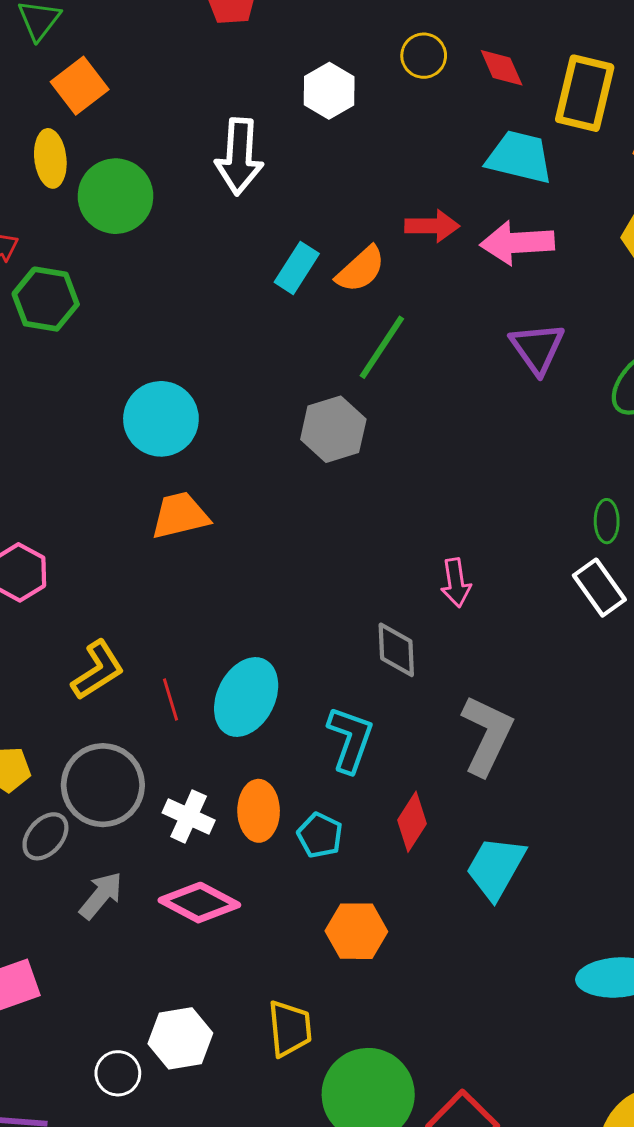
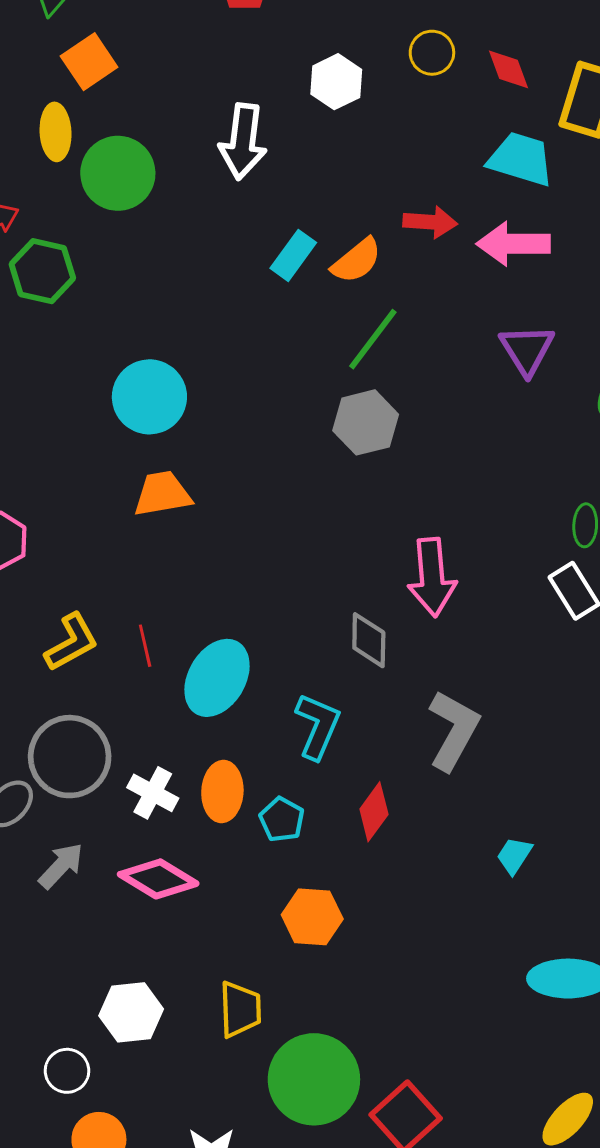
gray hexagon: (333, 429) -> (366, 422), moved
pink arrow: (456, 583) -> (432, 577), size x1.6
red line: (170, 699) -> (145, 646), moved
cyan trapezoid: (496, 868) -> (514, 855), moved, size x0.6
white circle: (118, 1073) -> (67, 1071), moved

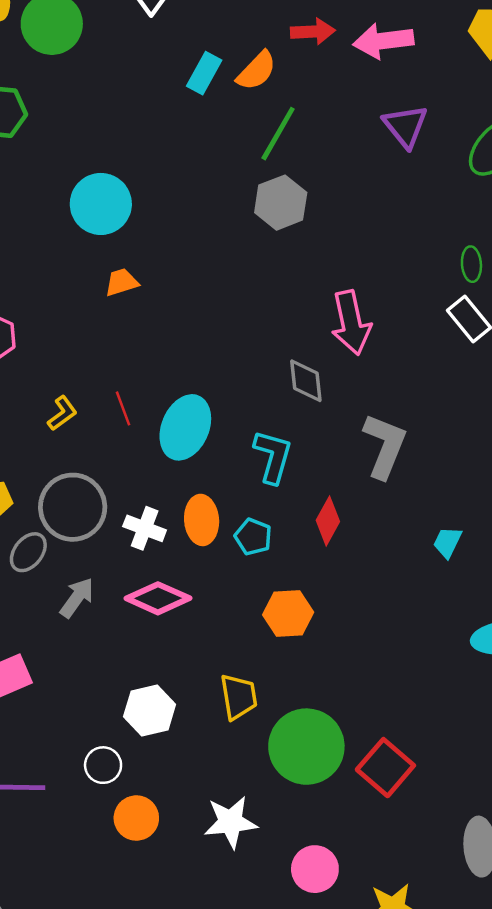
orange trapezoid: (162, 494) -> (122, 282), size x0.7
yellow L-shape: (71, 642) -> (62, 413), size x0.7

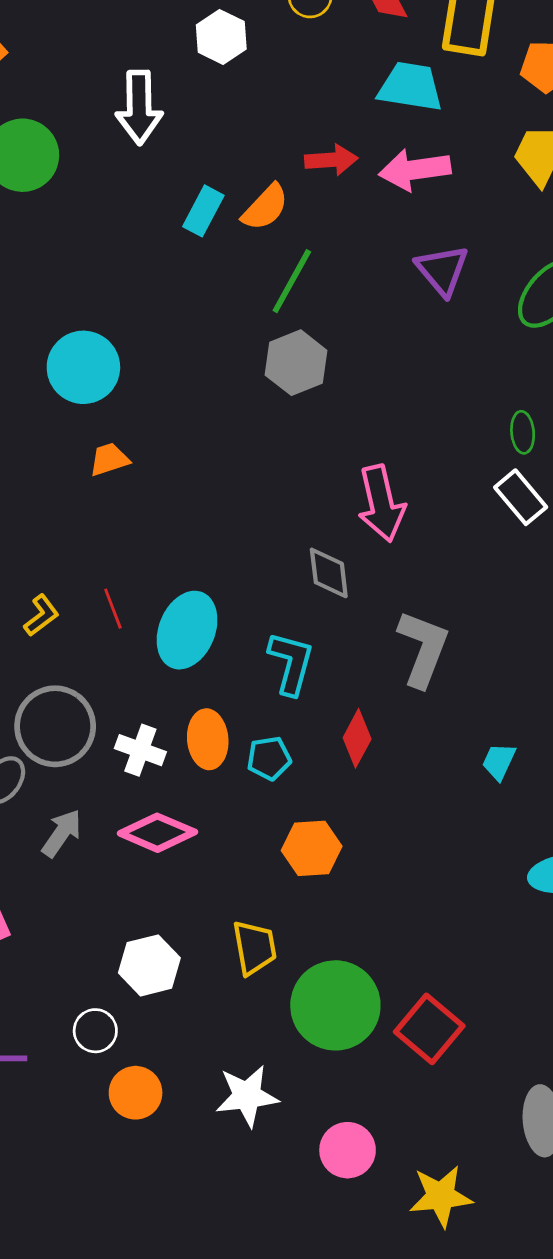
cyan pentagon: (253, 537) -> (269, 758), turned -30

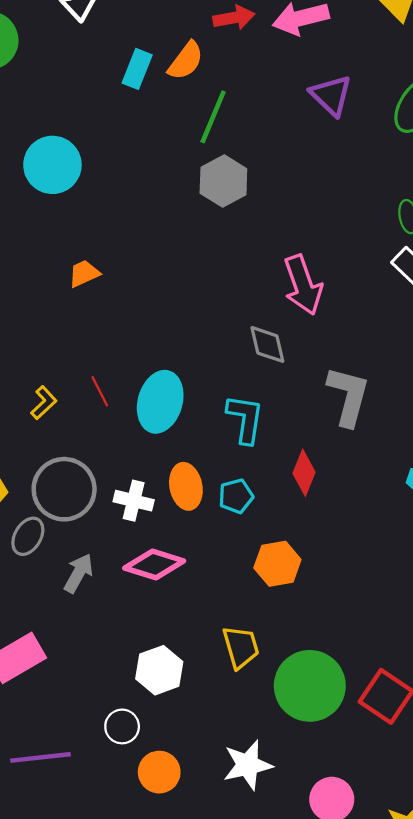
cyan circle: (83, 367) -> (52, 165), moved

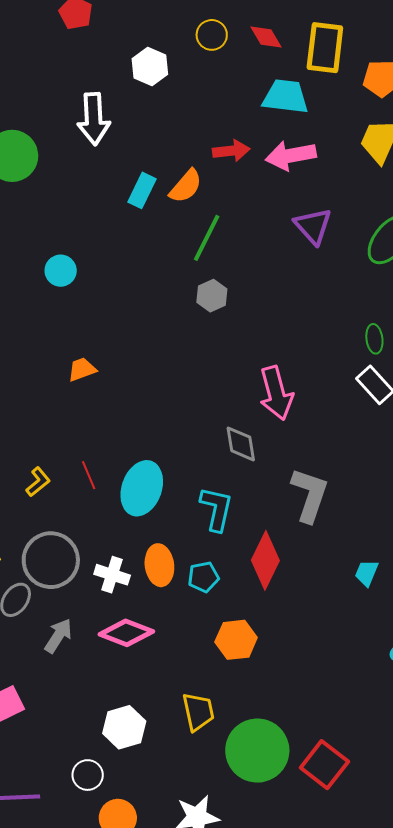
cyan circle: (52, 165) -> (61, 271), size x0.6
gray hexagon: (223, 181) -> (212, 296), size x0.7
red diamond: (304, 473) -> (265, 560), size x1.4

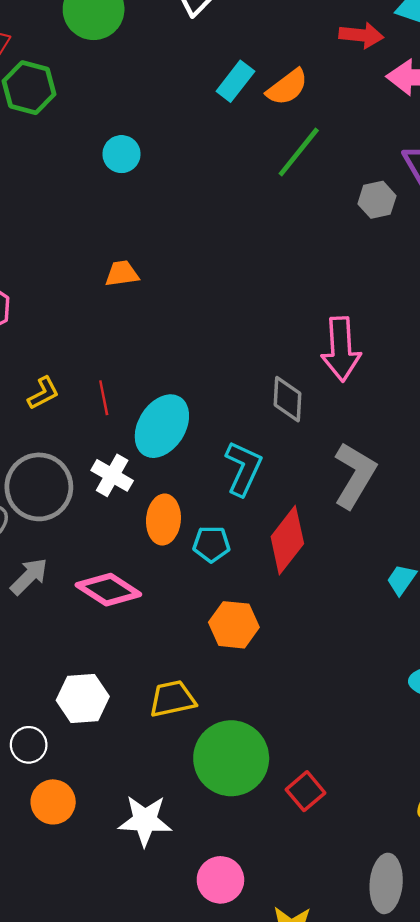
red arrow: (231, 151) -> (361, 35), moved
gray hexagon: (212, 296) -> (377, 200), moved
white cross: (112, 575) -> (112, 475), moved
yellow trapezoid: (198, 712) -> (172, 699), turned -102
red square: (324, 765) -> (306, 791), size x0.7

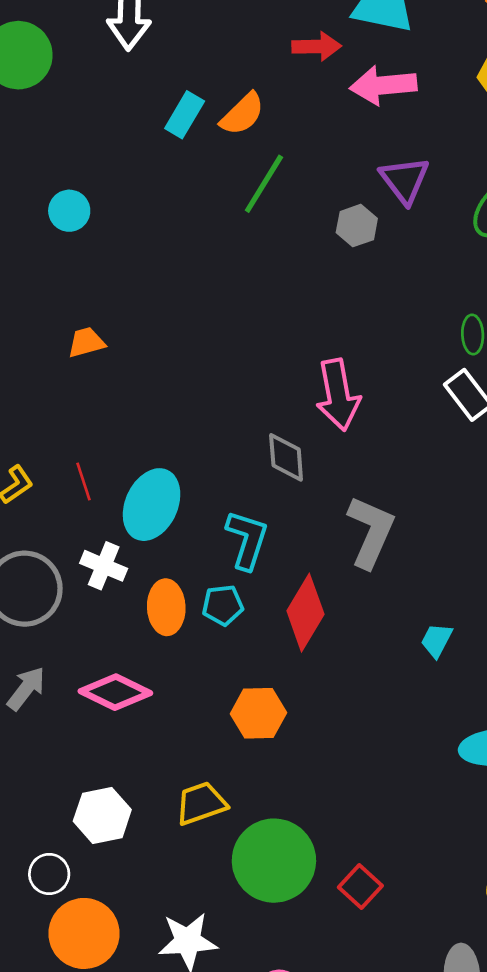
cyan pentagon: (211, 544) -> (223, 605), moved
orange circle: (53, 802) -> (84, 933), size x1.4

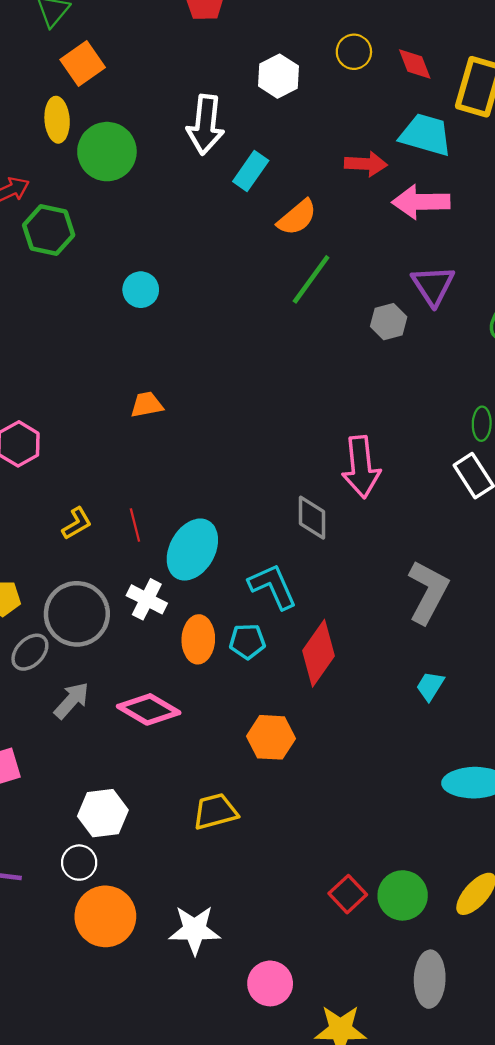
cyan rectangle: (185, 115) -> (251, 171), moved
gray L-shape: (371, 532) -> (428, 592), moved
cyan L-shape: (247, 540) -> (273, 586), turned -46
white hexagon: (102, 815) -> (103, 813), moved
green circle: (274, 861) -> (403, 895), moved, size x0.7

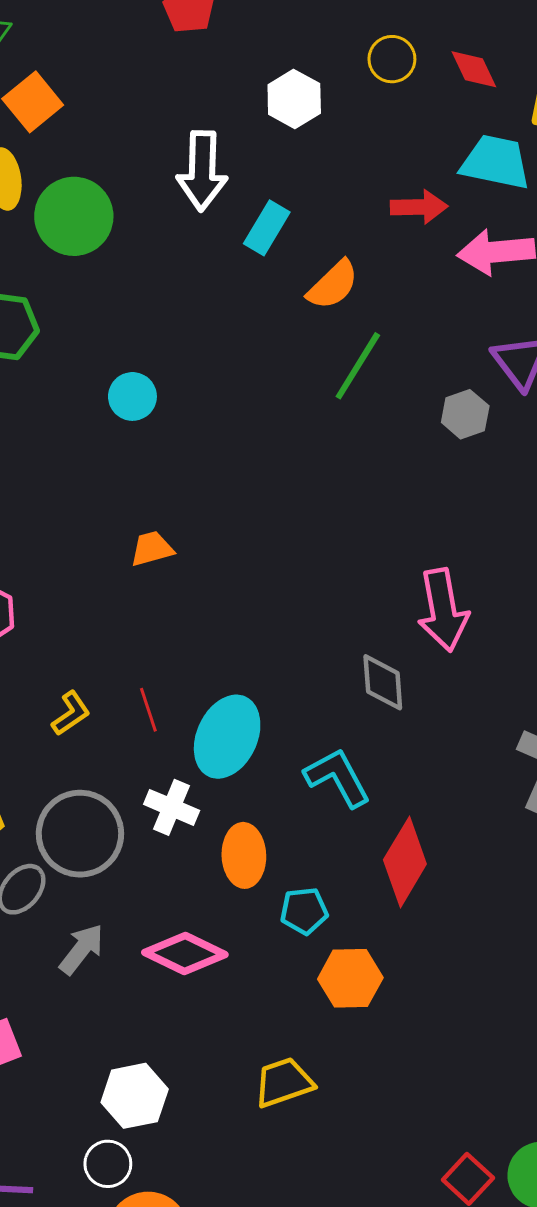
cyan pentagon: (247, 641) -> (304, 911), moved

